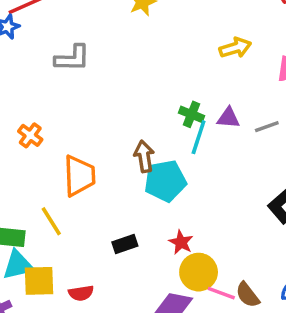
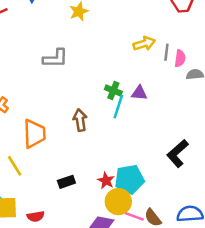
gray L-shape: (72, 58) -> (55, 58), moved
gray line: (267, 127) -> (166, 52), moved, turned -63
cyan pentagon: (165, 181) -> (129, 179), moved

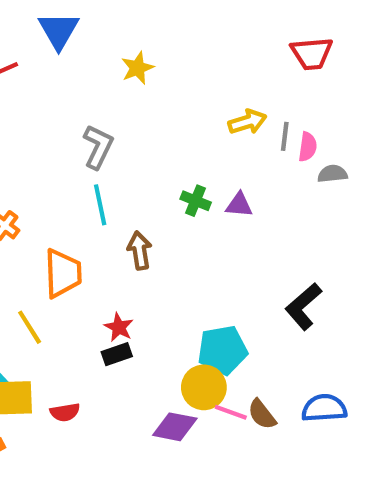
gray L-shape: (55, 58) -> (98, 147), turned -65
cyan line: (118, 107) -> (100, 205), moved, turned -30
red star: (106, 181) -> (119, 327), moved

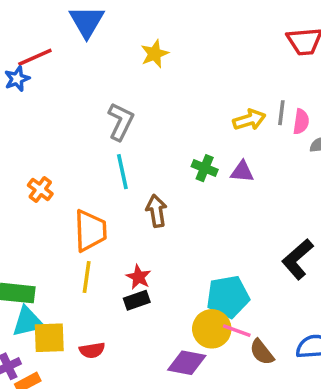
yellow arrow: (247, 122) -> (249, 120), moved
yellow line: (30, 327) -> (87, 277), moved, turned 40
pink line: (231, 412) -> (237, 331), moved

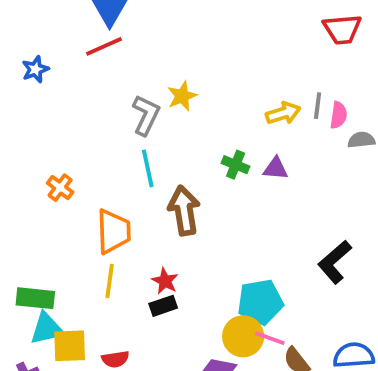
yellow star: (155, 54) -> (182, 96), moved
red line: (35, 57) -> (104, 46), moved
brown arrow: (156, 211) -> (184, 210), size x1.4

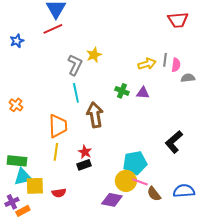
orange cross: (60, 188) -> (16, 105), moved

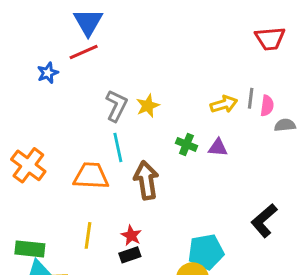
blue star: (17, 41) -> (48, 73), moved
yellow star: (94, 55) -> (148, 106), moved
orange cross: (16, 105) -> (28, 165), size x1.6
orange trapezoid: (58, 126) -> (91, 176), moved, turned -85

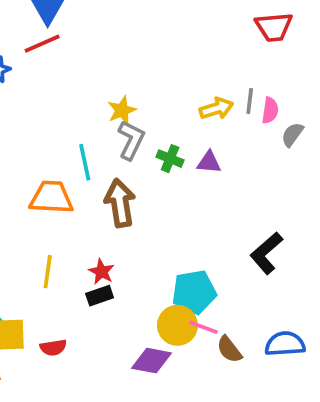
gray L-shape: (116, 106) -> (131, 140), moved
gray semicircle: (285, 125) -> (292, 134), turned -48

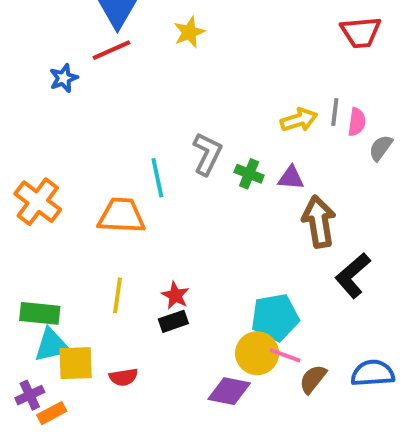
yellow star: (122, 110) -> (189, 32), moved
brown arrow: (120, 203) -> (319, 222), moved
brown semicircle: (229, 349) -> (313, 379), turned 76

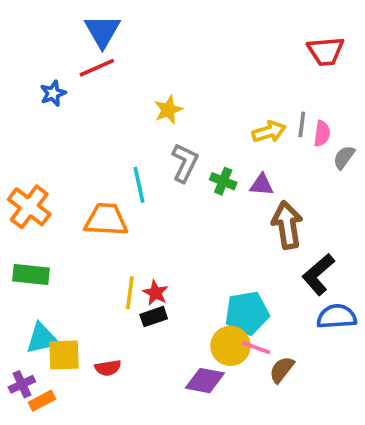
yellow star: (189, 32) -> (168, 110), moved
yellow line: (117, 295) -> (130, 293), moved
green rectangle: (40, 313) -> (31, 274), moved
blue semicircle: (373, 373) -> (337, 317), moved

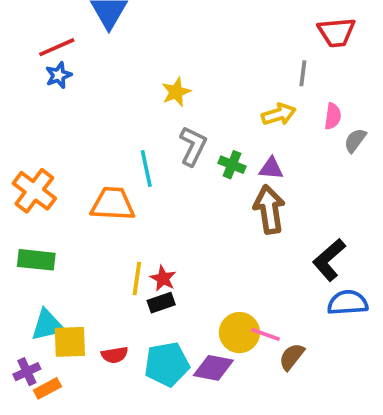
red line: (97, 68) -> (57, 47), moved
gray line: (302, 124) -> (303, 73), moved
brown arrow: (287, 225) -> (269, 209), moved
cyan pentagon: (247, 313) -> (167, 364), moved

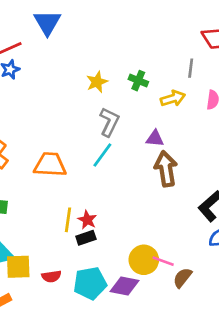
green cross: (232, 165) -> (138, 81), moved
cyan line: (146, 168) -> (102, 155), moved, turned 48
purple triangle: (271, 168) -> (155, 138), moved

